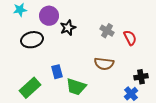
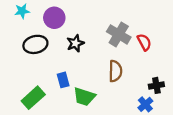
black star: (68, 28) -> (75, 43), moved
gray cross: (107, 31) -> (119, 34), size x1.5
brown semicircle: (104, 64) -> (115, 71), turned -96

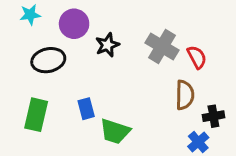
black star: (75, 43) -> (107, 45), moved
brown semicircle: (115, 71) -> (185, 95), moved
green rectangle: (33, 98) -> (36, 115), moved, turned -35

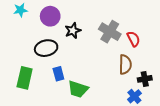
black ellipse: (48, 60) -> (46, 48), moved

